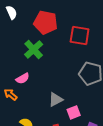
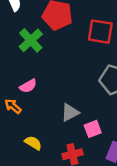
green cross: (34, 49) -> (31, 40), moved

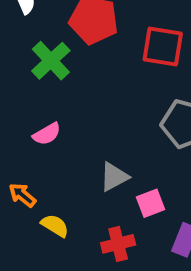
orange arrow: (13, 106) -> (22, 195), moved

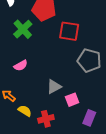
red square: (163, 46) -> (69, 31), moved
red cross: (118, 244) -> (46, 119), moved

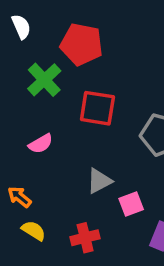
red square: (69, 31) -> (97, 108), moved
yellow semicircle: (25, 111) -> (34, 231), moved

